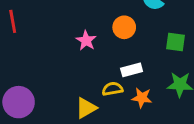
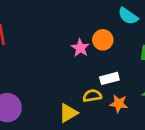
pink star: (86, 40) -> (80, 48), moved

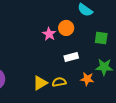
yellow semicircle: (92, 96) -> (59, 82), moved
orange star: (119, 104) -> (87, 79), moved

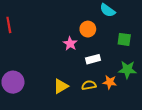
pink star: (49, 34) -> (70, 44), moved
yellow semicircle: (59, 82) -> (89, 85), moved

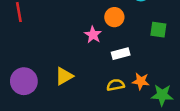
green star: (127, 70) -> (162, 95), moved
yellow triangle: (61, 86) -> (64, 76), moved

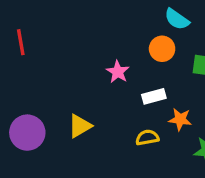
orange circle: (114, 17) -> (162, 49), moved
orange star: (141, 81) -> (180, 119), moved

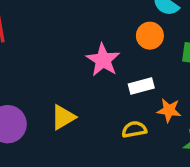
pink star: (118, 72) -> (103, 60), size x1.4

